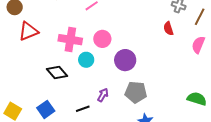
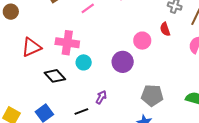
red triangle: (28, 31) -> (31, 47), moved
pink circle: (102, 39) -> (142, 41), moved
gray pentagon: (136, 92) -> (152, 95), moved

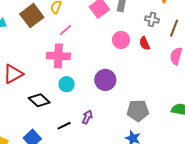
pink circle: (142, 41) -> (121, 40), moved
pink cross: (67, 43) -> (58, 56), moved
black line: (81, 112) -> (64, 126), moved

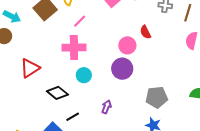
pink circle: (121, 40) -> (127, 45), moved
red semicircle: (145, 43) -> (145, 32), moved
black line: (64, 126) -> (73, 117), moved

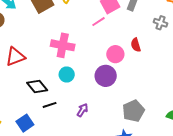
pink line: (80, 21) -> (99, 22), moved
gray pentagon: (157, 97) -> (133, 111), turned -30
black line: (73, 117) -> (50, 105), moved

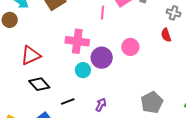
pink line: (99, 22) -> (103, 13), moved, turned -48
red semicircle: (136, 45) -> (166, 35), moved
purple circle: (106, 76) -> (102, 58), moved
black diamond: (37, 86) -> (39, 84), moved

